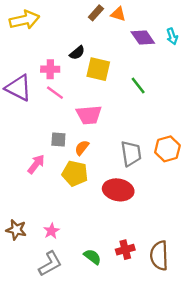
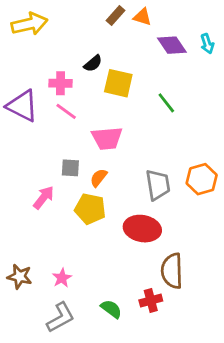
brown semicircle: (159, 256) -> (172, 271), moved

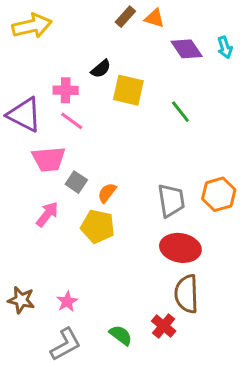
pink trapezoid: (107, 138) -> (49, 159), moved
gray square: (70, 168) -> (76, 182), turned 30
red ellipse: (142, 229) -> (180, 248), moved
red cross: (151, 300) -> (164, 326), turned -35

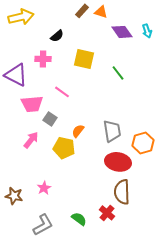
black semicircle: (101, 69) -> (57, 36), moved
pink line: (72, 121) -> (62, 92), moved
orange semicircle: (107, 193) -> (78, 131), moved
orange hexagon: (219, 194) -> (143, 143), moved
pink star: (67, 301) -> (44, 188), moved

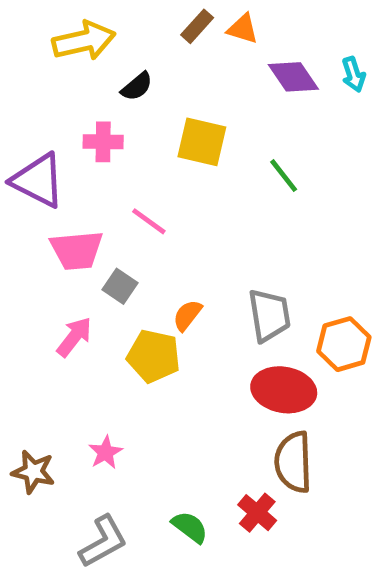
yellow arrow: (21, 17) -> (84, 41), moved

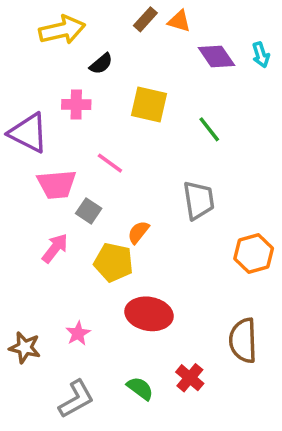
gray trapezoid: (269, 315) -> (199, 200), moved
red ellipse: (284, 390) -> (149, 314), moved
brown semicircle: (293, 462) -> (243, 340), moved

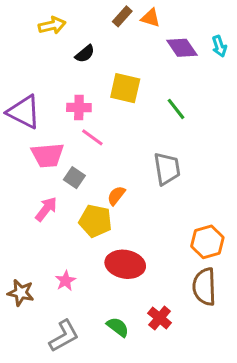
yellow arrow: (62, 30) -> (52, 25), size x0.7
pink cross: (76, 104) -> (79, 107), moved
orange hexagon: (254, 254) -> (207, 242), moved

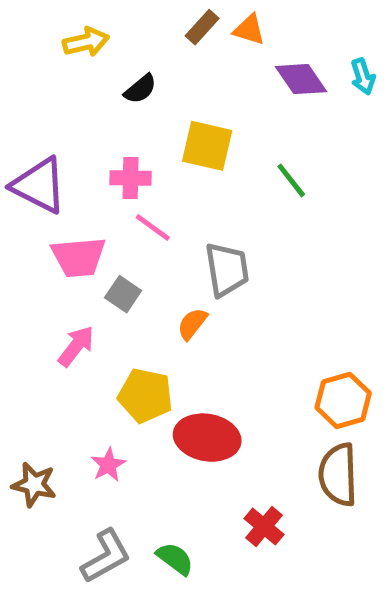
gray trapezoid: (167, 169) -> (227, 269), moved
yellow pentagon: (95, 221) -> (145, 396), moved
green semicircle: (118, 327) -> (175, 559), moved

